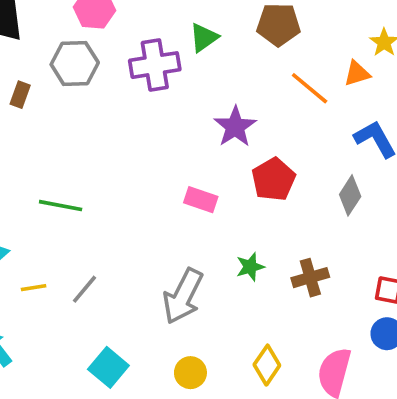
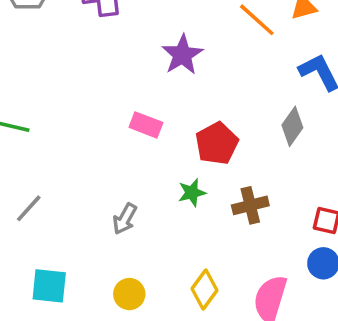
red pentagon: (274, 179) -> (217, 143), moved
gray arrow: (183, 296) -> (125, 219), size x0.6
cyan square: (108, 367) -> (49, 286), turned -36

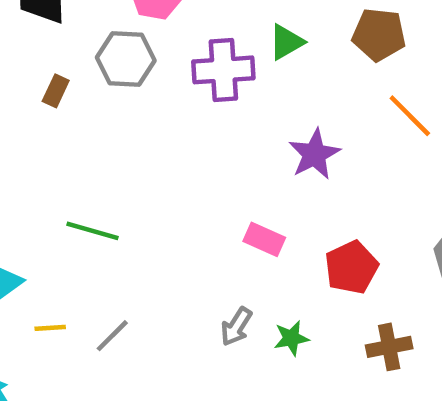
green star: (192, 193) -> (291, 338), moved
gray arrow: (125, 219) -> (236, 327), moved

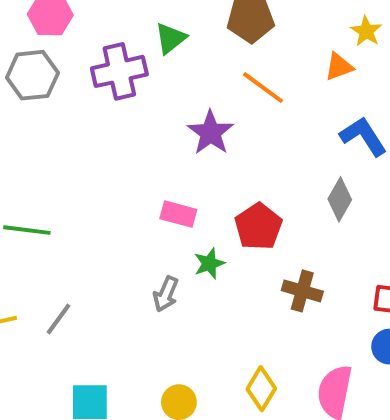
orange line: (410, 116) -> (263, 88), moved
green star: (291, 338) -> (209, 263), moved
brown cross: (389, 347) -> (302, 291), turned 36

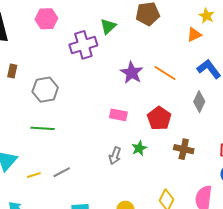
gray hexagon: (32, 75) -> (45, 90), moved
orange line: (263, 88) -> (165, 73), moved
green star: (209, 263) -> (139, 148), moved
gray line: (59, 319) -> (62, 172), turned 30

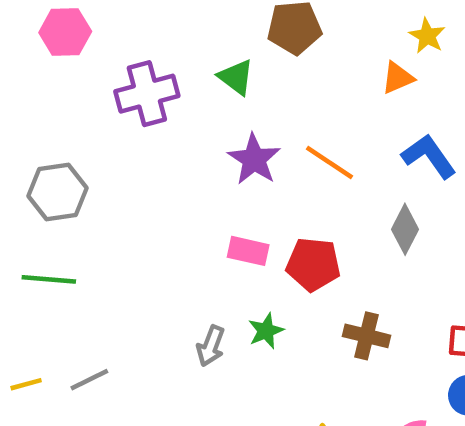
green triangle: (108, 26) -> (236, 77), moved, turned -42
pink rectangle: (118, 115) -> (248, 251), moved
red pentagon: (159, 118) -> (313, 264), turned -30

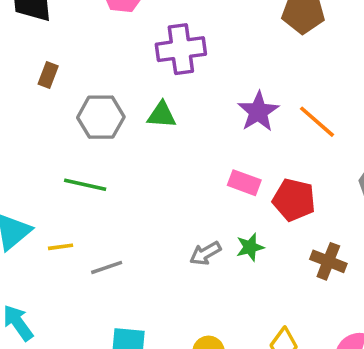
green triangle: (236, 77) -> (162, 115), moved, turned -40
gray arrow: (211, 346) -> (205, 253), turned 32
yellow line: (26, 384) -> (61, 247), moved

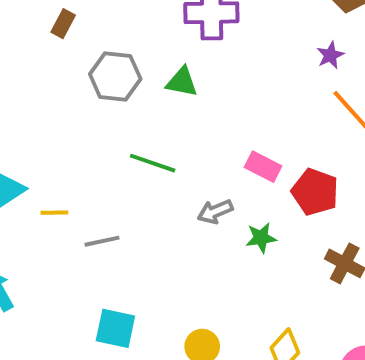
purple star: (258, 112) -> (330, 55), moved, size x0.6
green line: (85, 185) -> (153, 163), moved
gray arrow: (205, 253) -> (215, 211), moved

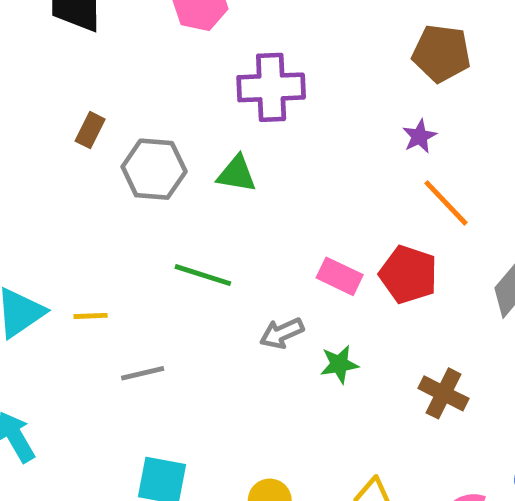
brown rectangle: (63, 24) -> (90, 130), moved
red pentagon: (315, 192) -> (408, 274), moved
yellow line: (54, 213) -> (91, 316), moved

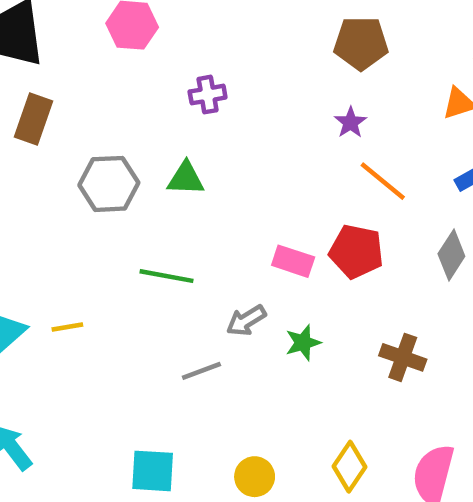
purple cross: (271, 87) -> (208, 95), size x0.6
brown rectangle: (90, 130) -> (34, 119), moved, size x1.5
gray line: (143, 373) -> (201, 371), moved

